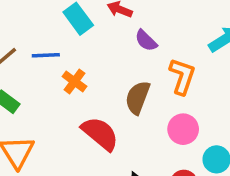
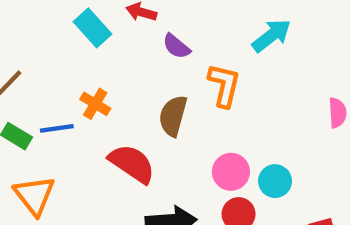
blue line: (46, 55) -> (57, 128), moved
pink circle: (183, 129) -> (231, 172), moved

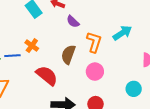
cyan arrow: (271, 36) -> (122, 33), moved
pink circle: (231, 172) -> (95, 72), moved
cyan circle: (275, 181) -> (134, 89), moved

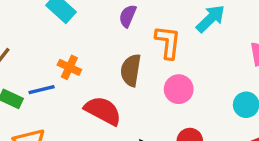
purple semicircle: (73, 22) -> (128, 16), turned 80

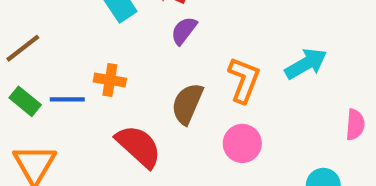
purple semicircle: (128, 16) -> (184, 31), moved
orange cross: (69, 67) -> (110, 80), turned -30

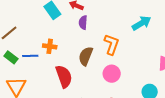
purple semicircle: (184, 31) -> (83, 22), turned -32
cyan arrow: (306, 64) -> (141, 23), moved
red semicircle: (139, 146) -> (64, 76), turned 30

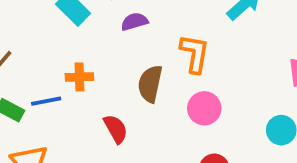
purple semicircle: (83, 22) -> (134, 22), turned 80
red semicircle: (64, 76) -> (116, 129), size x0.7

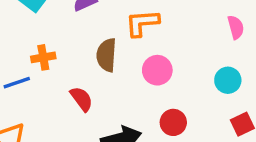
orange L-shape: (195, 54) -> (142, 23), turned -96

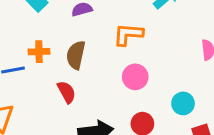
brown semicircle: (106, 55) -> (76, 55), moved
cyan circle: (228, 80) -> (183, 103), moved

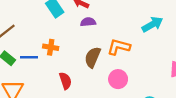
brown semicircle: (76, 55) -> (93, 57), moved

